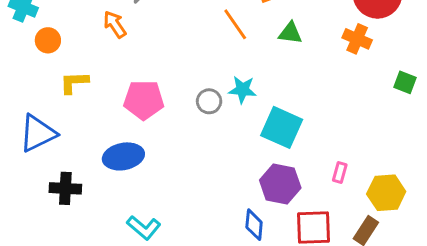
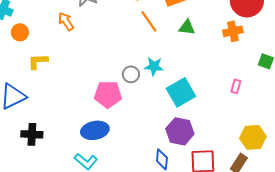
orange cross: (357, 39) -> (233, 31), turned -36
pink pentagon: (144, 100) -> (108, 94), moved
cyan square: (282, 127) -> (181, 92), turned 36
blue ellipse: (123, 156) -> (95, 130), moved
pink rectangle: (340, 172) -> (236, 86), moved

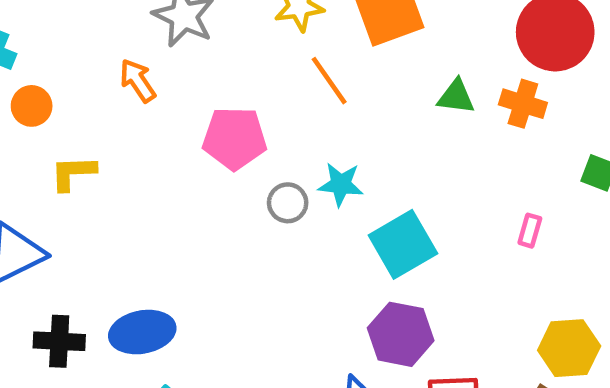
green triangle: (187, 27) -> (456, 97), moved
orange cross: (233, 31) -> (523, 104), turned 30
pink pentagon: (108, 94) -> (235, 138), moved
blue ellipse: (95, 130) -> (142, 332), moved

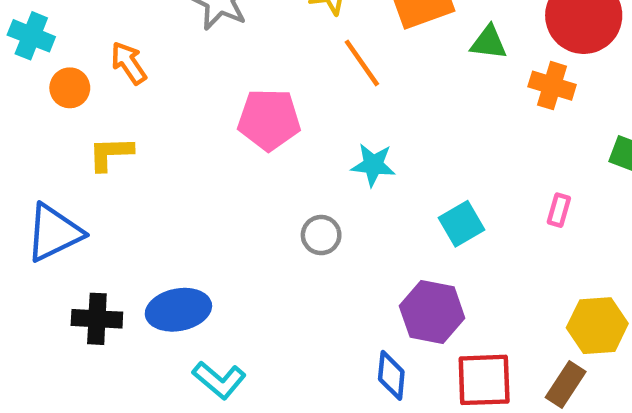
orange arrow: (138, 81) -> (129, 63), moved
green triangle: (456, 97) -> (489, 43), moved
gray circle: (288, 203) -> (321, 235), moved
cyan square: (403, 244) -> (461, 224), moved, size x0.7

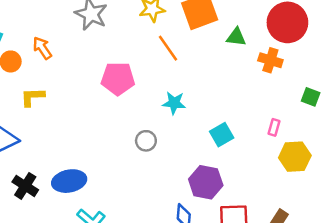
black cross: (97, 319) -> (25, 186), turned 30
yellow hexagon: (597, 326) -> (295, 157), moved

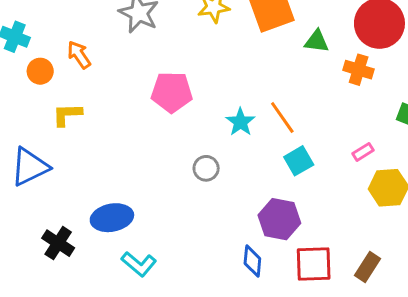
orange line: (168, 48) -> (282, 118), moved
cyan star: (174, 103) -> (240, 122), turned 30
pink rectangle: (274, 127) -> (363, 152), turned 42
black cross: (25, 186) -> (58, 243), moved

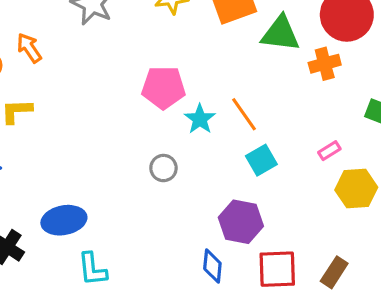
green triangle: (317, 41) -> (280, 34), size x1.5
orange cross: (359, 70) -> (325, 64), turned -32
pink pentagon: (172, 92) -> (163, 87), moved
cyan L-shape: (139, 264) -> (92, 269), turned 44

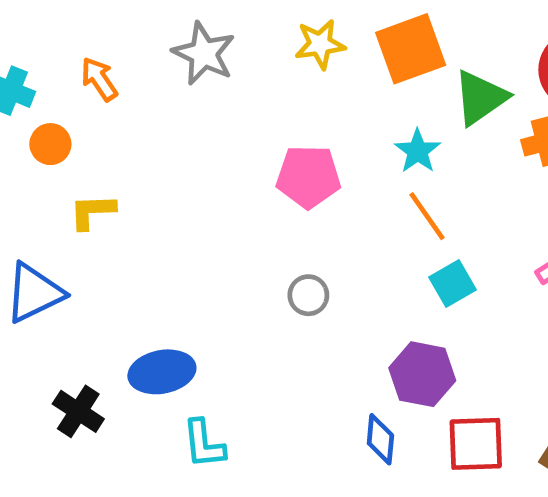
green triangle: (280, 34) -> (480, 98), turned -42
orange arrow: (29, 48) -> (99, 79), moved
cyan star: (200, 119) -> (418, 151), moved

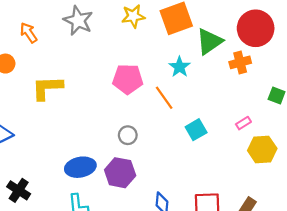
yellow L-shape: (92, 211) -> (47, 88), moved, size x1.4
orange line: (427, 216) -> (164, 98), moved
blue ellipse: (162, 372) -> (80, 167), moved
purple hexagon: (422, 374) -> (120, 173), moved

